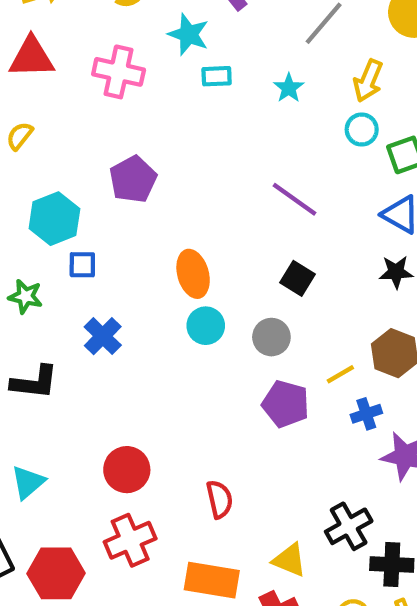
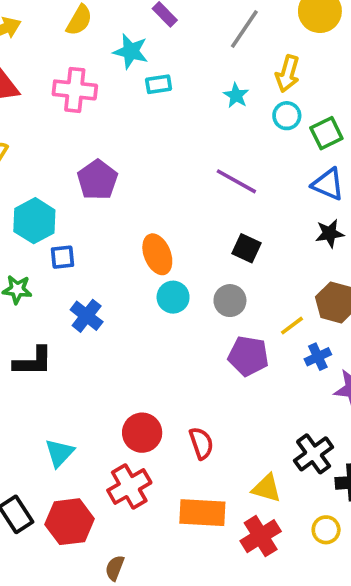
cyan star: (289, 88) -> (236, 95), moved
red circle: (127, 470) -> (142, 433), moved
cyan triangle: (28, 482) -> (59, 453), moved

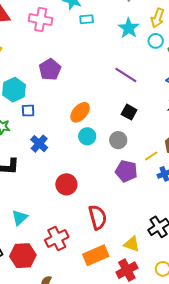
cyan star: (236, 95) -> (129, 28), size x1.5
orange ellipse: (157, 254) -> (80, 112), turned 60
red circle: (142, 433) -> (66, 184), moved
red semicircle: (201, 443) -> (98, 217), size x1.4
orange rectangle: (202, 513) -> (96, 255), turned -30

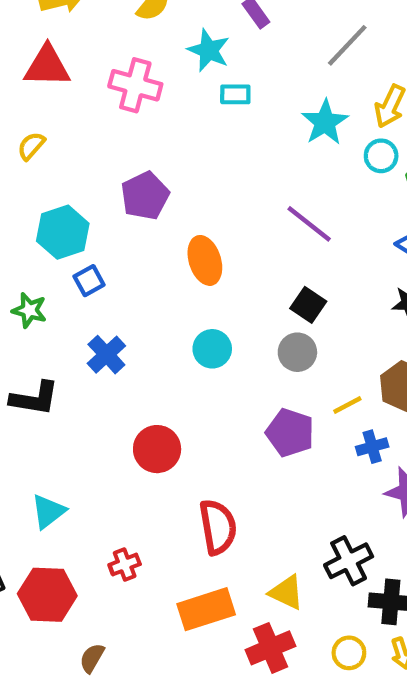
blue square: (28, 111) -> (89, 281), turned -32
orange ellipse: (80, 112) -> (205, 260), moved, turned -65
gray circle: (118, 140) -> (297, 352), moved
red cross: (57, 238) -> (125, 564), size x0.6

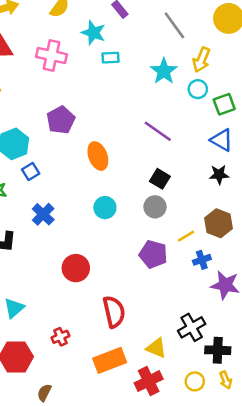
gray line: (347, 45) -> (174, 25), turned -76

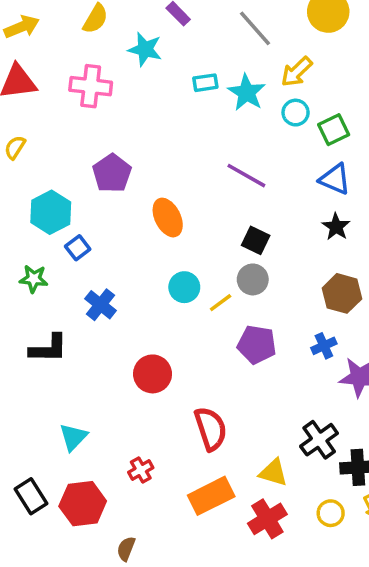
cyan rectangle: (110, 58) -> (205, 83), moved
yellow arrow: (201, 60) -> (297, 72), turned 30
black star: (219, 175) -> (336, 227), turned -30
yellow line: (186, 236) -> (221, 303), moved

